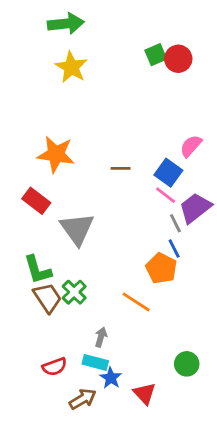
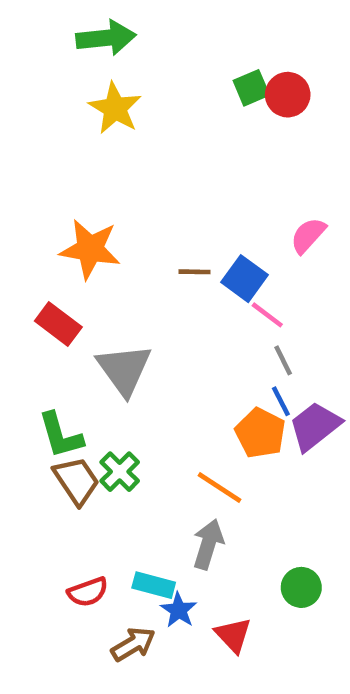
blue square: (168, 173) -> (245, 279), moved
purple trapezoid: (195, 208) -> (315, 426), moved
gray arrow: (101, 337) -> (208, 544), moved, size x1.5

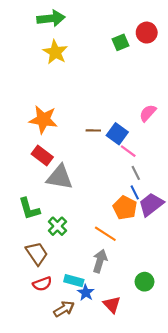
red circle: (288, 95) -> (147, 33), moved
red rectangle: (58, 324) -> (42, 155), moved
gray triangle: (124, 369) -> (60, 177), turned -44
brown trapezoid: (76, 481) -> (37, 253), moved

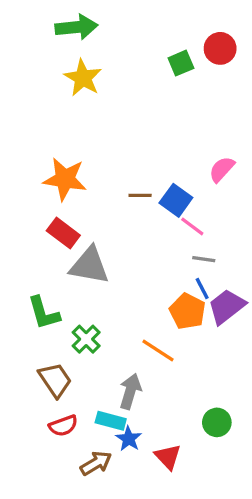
gray line: (136, 173) -> (204, 259), turned -56
gray arrow: (100, 261) -> (130, 391), moved

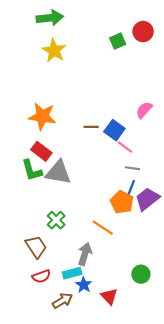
blue line: (202, 288) -> (131, 187), turned 48
green L-shape: (44, 313) -> (32, 170), moved
cyan rectangle: (111, 421) -> (72, 273), turned -30

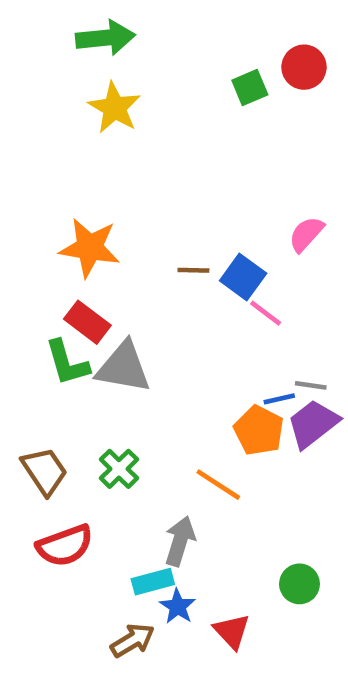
gray line: (132, 168) -> (311, 385), moved
blue line: (131, 187) -> (279, 399), turned 56
brown trapezoid: (36, 247) -> (44, 471), moved
red semicircle: (41, 276) -> (65, 546), moved, size x1.4

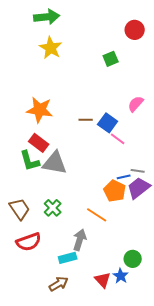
green square: (250, 87) -> (111, 59), moved
blue star: (178, 606) -> (121, 276), moved

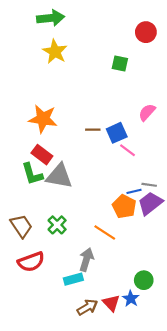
green square: (111, 59) -> (120, 64), turned 35
blue square: (108, 123) -> (117, 133), turned 30
brown arrow: (59, 284) -> (87, 307), moved

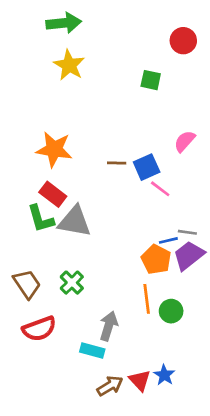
orange line: (105, 233) -> (147, 299), moved, turned 50
cyan rectangle: (73, 279) -> (92, 351), turned 30
green circle: (144, 280) -> (171, 311), moved

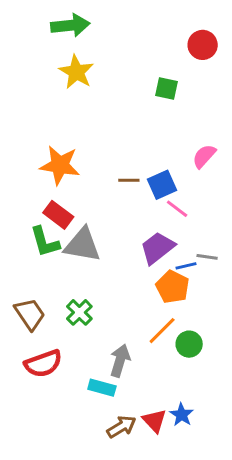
purple trapezoid: (189, 255) -> (158, 248), moved
orange line: (147, 299) -> (162, 331), turned 52

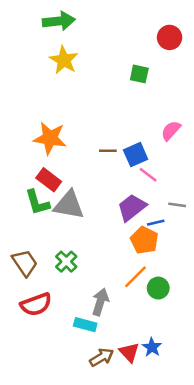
gray line: (207, 257) -> (177, 205), moved

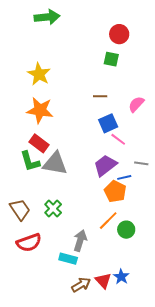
red circle: (170, 37) -> (119, 34), moved
yellow star: (64, 60) -> (39, 74), moved
brown line: (108, 151) -> (100, 96), moved

